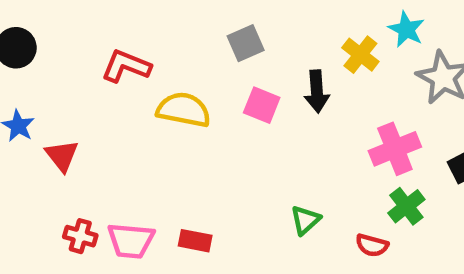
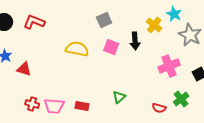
red L-shape: (126, 66) -> (34, 22), moved
red triangle: (62, 156) -> (24, 69), turned -35
green cross: (406, 206) -> (181, 99), moved
green triangle: (305, 220) -> (119, 97), moved

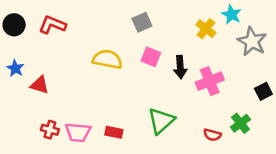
black arrow: (135, 41) -> (180, 67), moved
pink cross: (169, 66) -> (210, 81), moved
green triangle: (119, 97) -> (161, 121), size x1.6

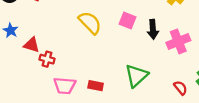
yellow semicircle: (107, 59) -> (90, 23), turned 35
red cross: (50, 130) -> (47, 59), moved
red semicircle: (212, 135) -> (180, 88), turned -144

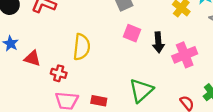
yellow semicircle: (90, 23) -> (82, 47), moved, turned 50
red cross: (47, 59) -> (59, 73), moved

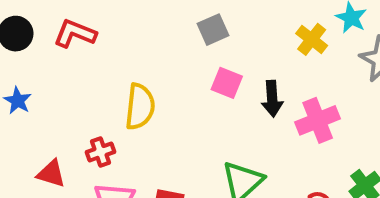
red triangle: (32, 58) -> (51, 174), moved
red cross: (59, 73) -> (100, 152), turned -35

